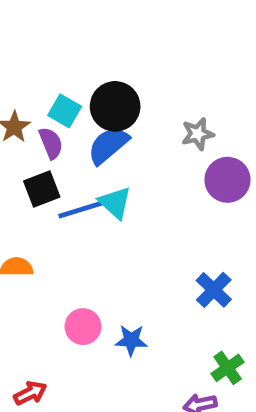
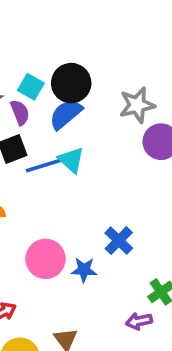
gray star: (198, 134) -> (137, 105), size x1.4
blue cross: (214, 290) -> (119, 241), moved
pink circle: (83, 327) -> (46, 259), size x1.4

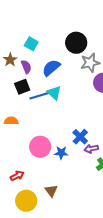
black circle: (71, 83) -> (76, 43), moved
cyan square: (31, 87) -> (31, 44), moved
purple arrow: (139, 321) -> (91, 149), moved

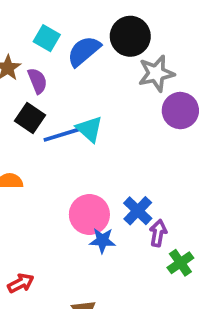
blue semicircle: (51, 68) -> (84, 51), moved
black square: (22, 87) -> (30, 118), turned -35
pink circle: (40, 147) -> (89, 214), moved
purple arrow: (91, 149) -> (158, 233), turned 112

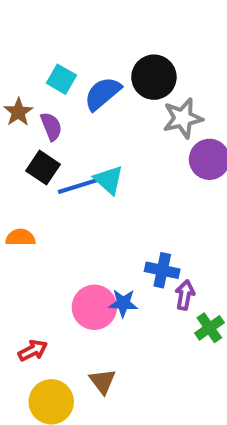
blue cross: (138, 211) -> (162, 270), turned -32
pink circle: (89, 214) -> (94, 307), moved

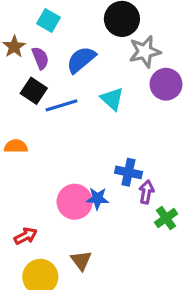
blue semicircle: (103, 94) -> (81, 60), moved
cyan triangle: (109, 180) -> (112, 99), moved

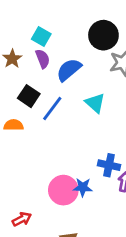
purple semicircle: (40, 58) -> (43, 59), moved
blue line: (62, 105) -> (52, 108), turned -36
orange semicircle: (16, 146) -> (14, 125), moved

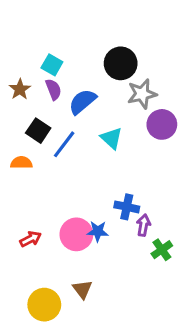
red arrow: (22, 219) -> (31, 239), moved

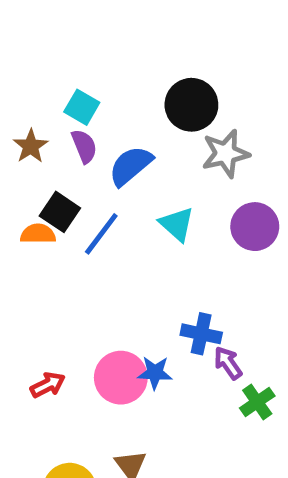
purple circle: (162, 124) -> (255, 227), moved
orange semicircle: (21, 163) -> (38, 234), moved
purple arrow: (144, 225) -> (228, 363), turned -45

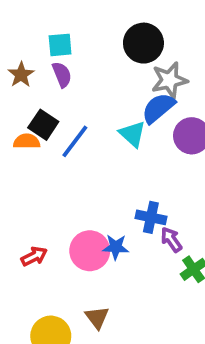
cyan square: (82, 107) -> (60, 45), turned -35
blue semicircle: (131, 166) -> (158, 108), moved

